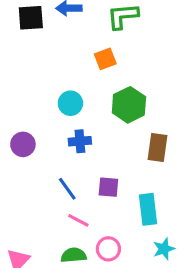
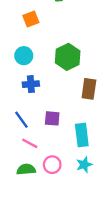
orange square: (105, 59) -> (31, 19), moved
cyan star: (164, 249) -> (84, 165), moved

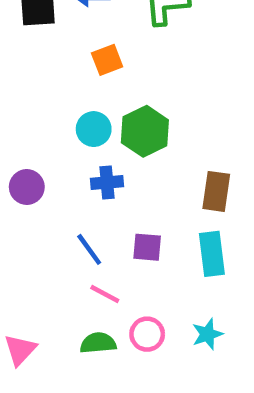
green hexagon: (68, 57) -> (145, 131), moved
cyan rectangle: (82, 135) -> (212, 254), moved

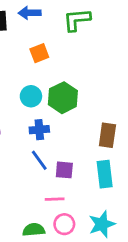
blue line: (89, 249) -> (39, 160), moved
pink line: (105, 294) -> (55, 199), moved, turned -30
cyan star: (207, 334) -> (102, 224), size x1.4

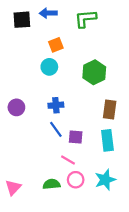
cyan circle: (31, 96) -> (49, 67), moved
green hexagon: (63, 98) -> (94, 72), moved
pink line: (55, 199) -> (68, 160), turned 32

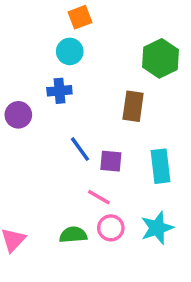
green hexagon: (94, 72) -> (161, 58), moved
blue cross: (56, 105) -> (59, 91), moved
brown rectangle: (110, 110) -> (133, 106), moved

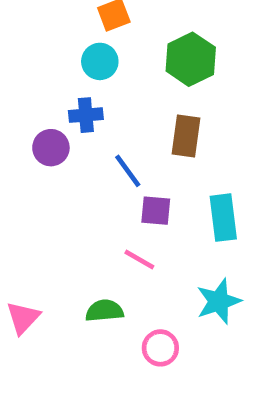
green hexagon: (161, 58) -> (191, 59), moved
purple circle: (18, 115) -> (51, 148), moved
blue line: (80, 149) -> (128, 171), moved
pink circle: (111, 228) -> (160, 348), moved

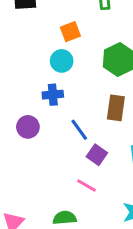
purple circle: (51, 148) -> (28, 127), moved
purple square: (156, 211) -> (97, 155), turned 30

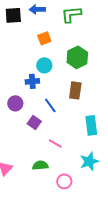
cyan circle: (62, 61) -> (44, 65), moved
purple square: (97, 155) -> (34, 122), moved

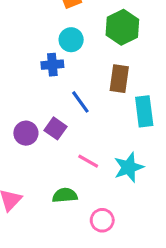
purple circle: (15, 103) -> (26, 133), moved
cyan rectangle: (91, 125) -> (144, 111), moved
cyan star: (89, 161) -> (129, 167), moved

